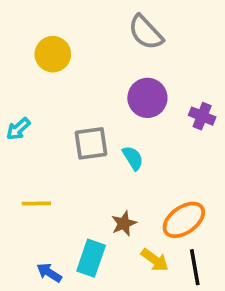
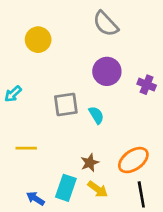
yellow arrow: (155, 260) -> (98, 189), moved

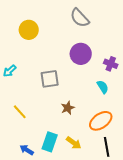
cyan semicircle: (96, 115) -> (103, 87), moved
yellow line: (26, 148) -> (20, 112), turned 49
brown star: (90, 163) -> (68, 108), moved

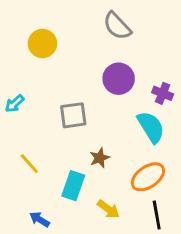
cyan semicircle: (103, 87) -> (151, 127), size x1.6
cyan rectangle: (50, 142) -> (73, 186), moved

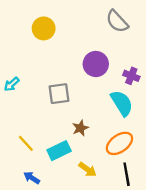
gray semicircle: (117, 26) -> (117, 21), moved
yellow circle: (42, 44) -> (44, 28), moved
yellow line: (29, 164) -> (26, 143), moved
cyan rectangle: (73, 186) -> (59, 151), turned 45

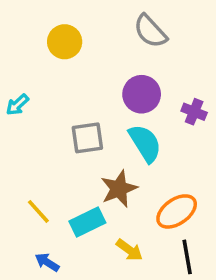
gray semicircle: (117, 21) -> (150, 31), moved
cyan arrow: (12, 84) -> (17, 105), moved
cyan semicircle: (122, 103) -> (145, 143), moved
brown star: (80, 128) -> (119, 189), size x1.5

